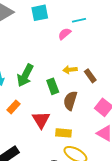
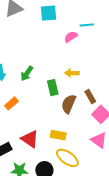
green arrow: (25, 75) -> (27, 74), size x0.7
brown rectangle: (90, 76) -> (90, 96), moved
red triangle: (41, 120) -> (30, 139), moved, turned -30

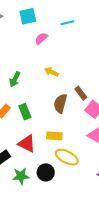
pink semicircle: (71, 37) -> (41, 38), moved
yellow arrow: (72, 73) -> (51, 72), moved, turned 32
green rectangle: (53, 88) -> (25, 112), moved

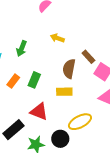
green rectangle: (25, 112) -> (34, 80), turned 49
yellow rectangle: (54, 136) -> (64, 92), moved
yellow ellipse: (67, 157) -> (80, 122), turned -50

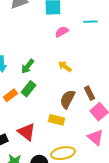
green rectangle: (34, 80) -> (29, 89), moved

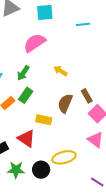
pink semicircle: (62, 32) -> (35, 43), moved, size x1.6
yellow rectangle: (57, 120) -> (44, 120), moved

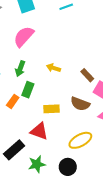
yellow arrow: (61, 71) -> (54, 68), moved
brown semicircle: (65, 103) -> (80, 104), moved, turned -78
black circle: (41, 170) -> (68, 167), moved

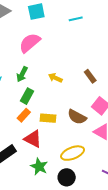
brown rectangle: (87, 75) -> (90, 76), moved
orange rectangle: (13, 101) -> (24, 115), moved
green star: (37, 164) -> (39, 167), moved, turned 30
black circle: (68, 167) -> (67, 177), moved

